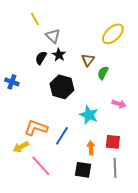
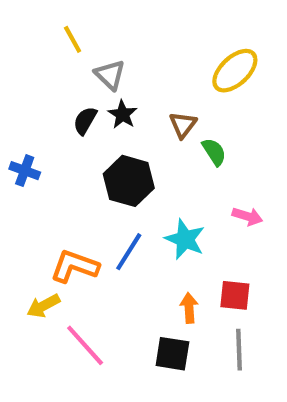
green semicircle: (103, 73) -> (214, 152), turned 120
blue line: (62, 136) -> (129, 252), moved

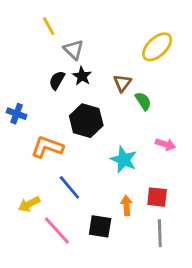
blue line: (129, 252) -> (69, 187), moved, turned -72
orange L-shape: (75, 266) -> (47, 147), moved
black square: (172, 354) -> (100, 226), moved

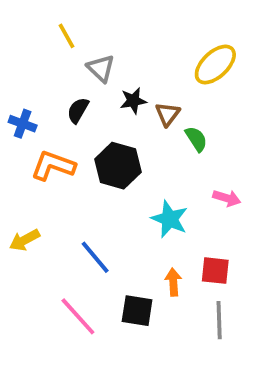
black star: (82, 76) -> (133, 101), moved, turned 30
blue cross: (17, 114) -> (23, 124), moved
orange L-shape: (47, 147) -> (53, 166), moved
yellow arrow: (29, 204) -> (24, 240), moved

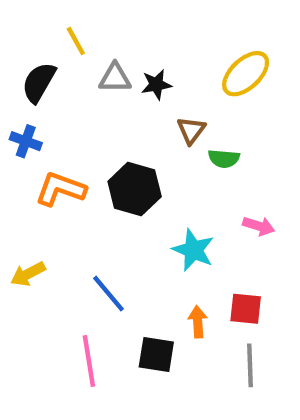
gray triangle: (101, 68) -> (115, 78), turned -44
black star: (133, 101) -> (156, 85), moved
black semicircle: (78, 110) -> (39, 82), moved, size x1.4
green semicircle: (196, 139) -> (224, 159), turned 128
pink line: (78, 316) -> (89, 361), turned 33

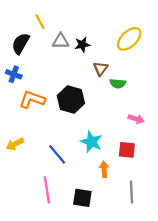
cyan star: (193, 250) -> (91, 142), moved
red square: (246, 309) -> (127, 150), moved
black square: (156, 354) -> (82, 198), moved

